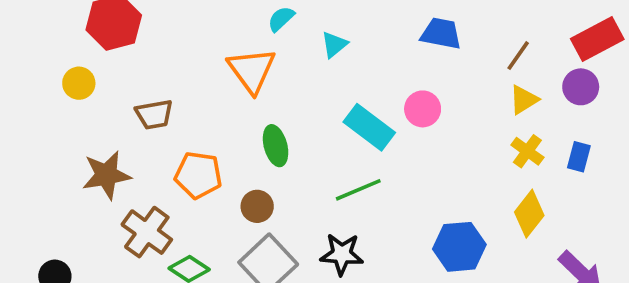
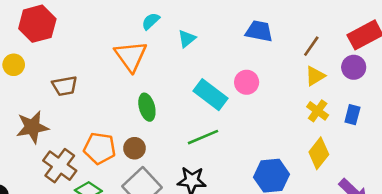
orange pentagon: (198, 175) -> (100, 148), moved

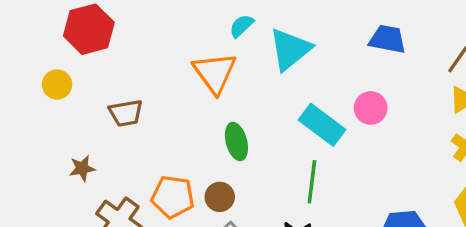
cyan triangle: (187, 39) -> (290, 49), size x1.8
brown star: (32, 127) -> (82, 168), size x0.6
green line: (203, 137) -> (312, 182), turned -60

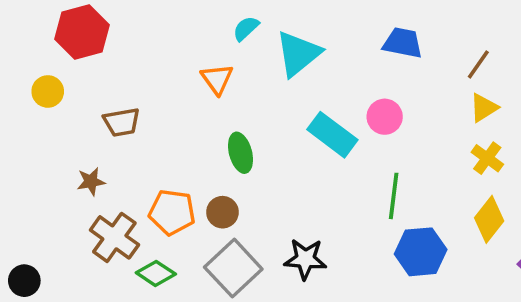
orange triangle: (215, 73) -> (217, 79), size x0.7
brown star: (82, 168) -> (91, 182), moved
green line: (312, 182) -> (394, 196), moved

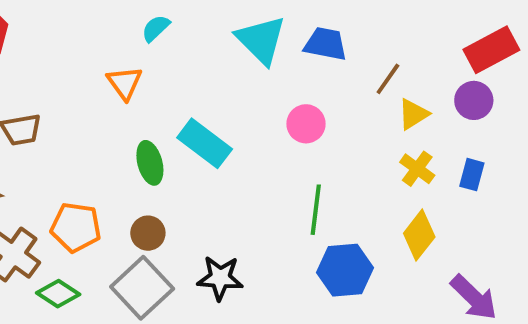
cyan triangle: (298, 54) -> (261, 40), moved, turned -36
brown line: (478, 64) -> (388, 79), moved
cyan rectangle: (332, 135) -> (205, 143), moved
brown circle: (222, 212) -> (148, 233), moved

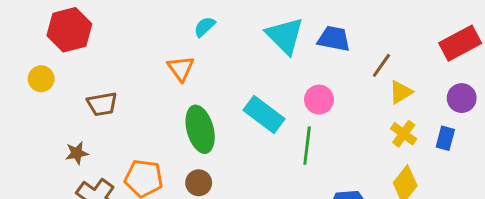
purple circle: (474, 100) -> (462, 98), moved
cyan rectangle: (205, 143) -> (264, 114), moved
green ellipse: (150, 163) -> (200, 129), size x1.4
green line: (316, 210) -> (307, 146), moved

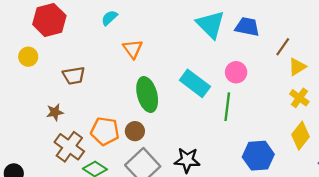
cyan semicircle: (205, 27) -> (109, 18), moved
brown circle: (199, 183) -> (135, 131), moved

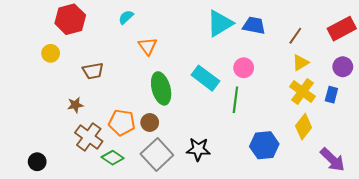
cyan triangle: (211, 24) -> (220, 23), turned 44
brown line: (283, 47) -> (295, 36), moved
yellow cross: (299, 98) -> (303, 92), size x1.4

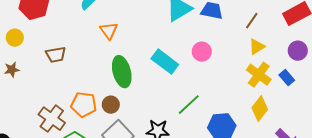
blue rectangle: (331, 95) -> (287, 78), turned -56
green line: (235, 100) -> (189, 105), moved, turned 40
brown star: (75, 105) -> (12, 70), moved

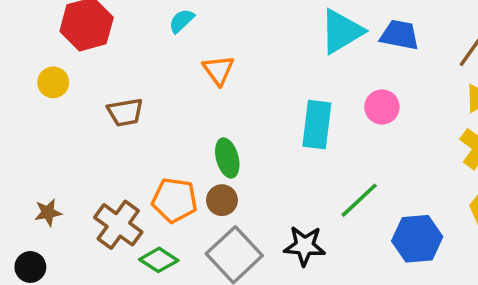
cyan rectangle: (165, 62) -> (317, 125), turned 60
brown star: (12, 70) -> (48, 212), moved
green ellipse: (122, 72) -> (227, 158), moved, size x0.7

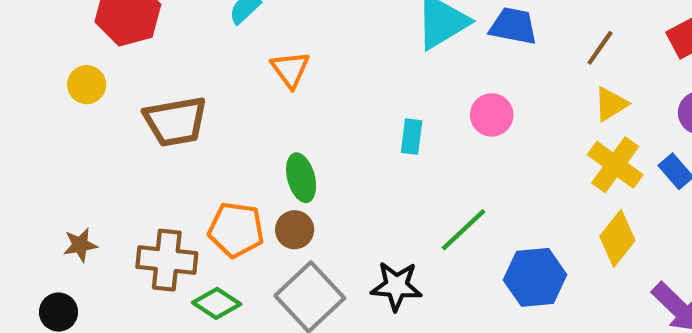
brown trapezoid: (125, 112) -> (175, 121), size x1.4
cyan rectangle: (317, 125) -> (412, 137), size x0.6
brown cross: (118, 225) -> (167, 260), turned -30

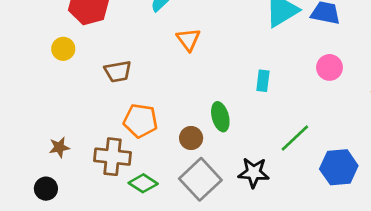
pink circle: (492, 115) -> (330, 67), moved
brown trapezoid: (175, 121) -> (118, 71), size x0.7
green ellipse: (301, 178) -> (220, 117), moved
orange pentagon: (236, 230) -> (140, 121), moved

